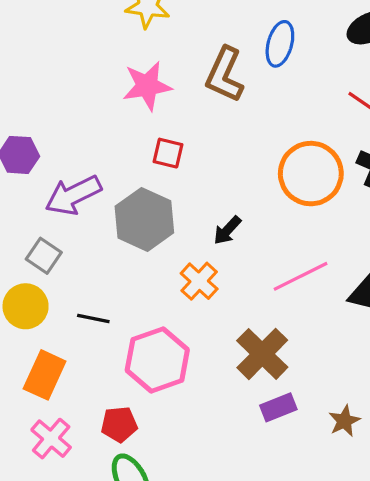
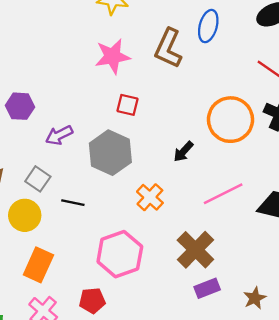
purple arrow: (73, 195) -> (59, 135), size x0.7
black arrow: (227, 230) -> (183, 152), moved
black line: (93, 319) -> (73, 203), moved

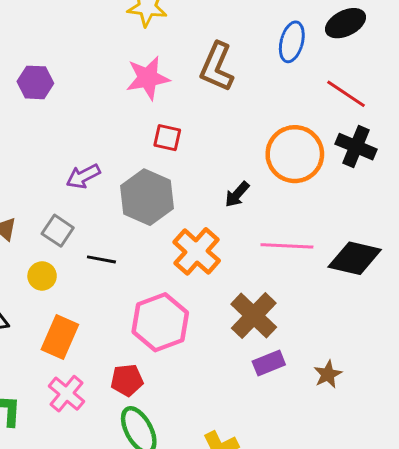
blue ellipse: (208, 26) -> (292, 42), moved
purple hexagon: (20, 106) -> (35, 82), moved
pink line: (223, 194) -> (287, 246), turned 30
orange cross: (150, 197) -> (197, 251), size x1.4
yellow circle: (25, 215) -> (42, 276), size x0.7

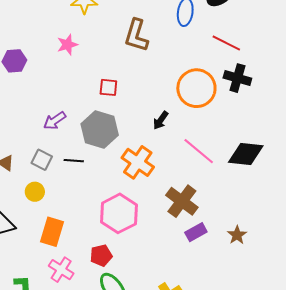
pink star: (148, 78) -> (67, 45), moved, size x0.7
pink line: (287, 246) -> (199, 151), turned 44
black line: (101, 259) -> (74, 161), moved

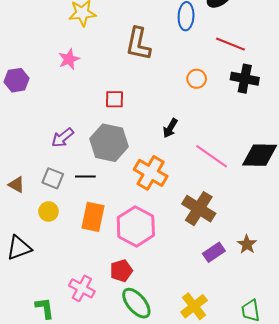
orange circle: (196, 88) -> (197, 79), moved, size x0.5
orange rectangle: (52, 232) -> (93, 217), moved
purple rectangle: (196, 232) -> (214, 252), moved
brown star: (237, 235) -> (247, 244), moved

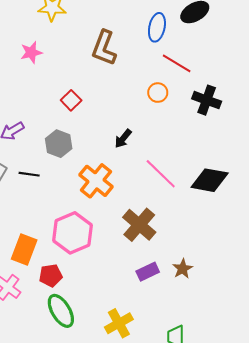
red line: (230, 44) -> (177, 63), moved
red square: (114, 99) -> (71, 100), turned 36
gray hexagon: (109, 143) -> (59, 144), size x0.7
orange rectangle: (93, 217) -> (24, 250), moved

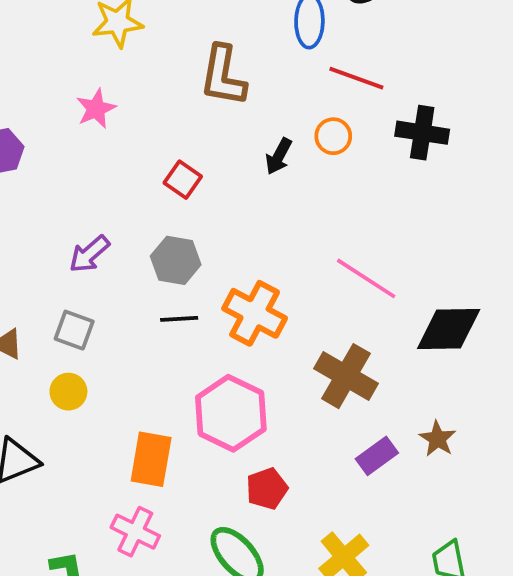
black arrow: (123, 139) -> (279, 156), moved
black line: (29, 174) -> (179, 319), moved
black diamond: (210, 180) -> (449, 329), moved
red pentagon: (51, 276) -> (267, 489), moved

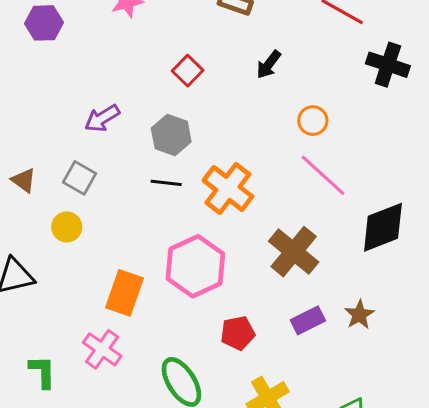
orange circle: (333, 136) -> (313, 121), moved
black diamond: (449, 329) -> (383, 227), turned -30
red pentagon: (267, 489) -> (238, 333), moved

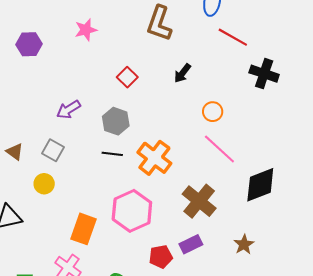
purple rectangle: (308, 320) -> (191, 244), moved

